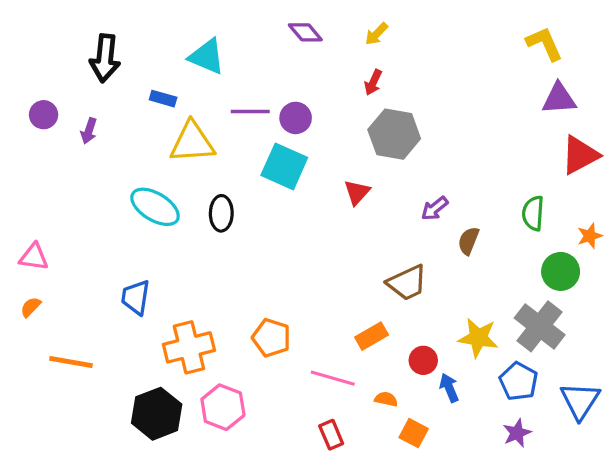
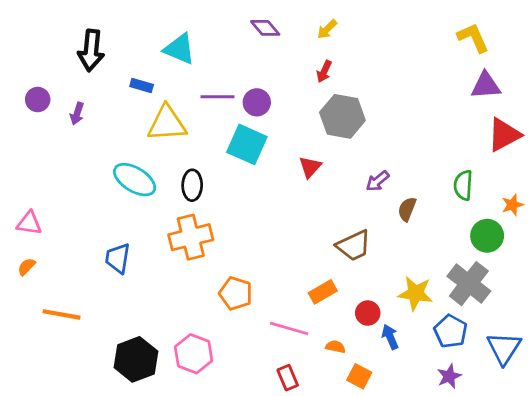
orange cross: (189, 347) -> (191, 237), moved

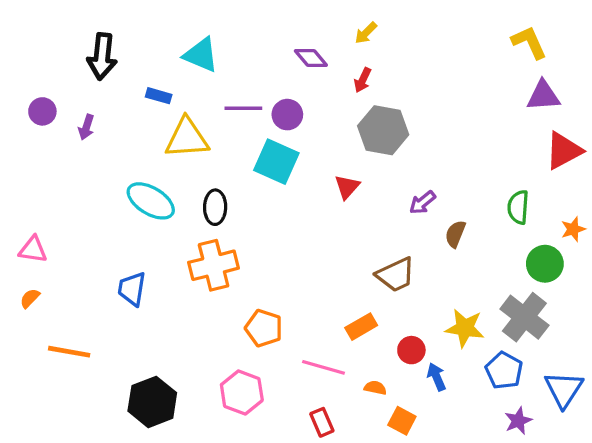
purple diamond: (265, 28) -> (311, 58), moved
pink hexagon: (194, 354) -> (242, 392), moved
purple star: (449, 376) -> (518, 421), moved

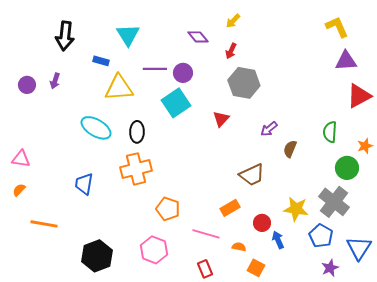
cyan triangle: (201, 55) -> (128, 35), turned 35
purple circle: (42, 111) -> (27, 85), moved
cyan square: (276, 162) -> (176, 103), turned 32

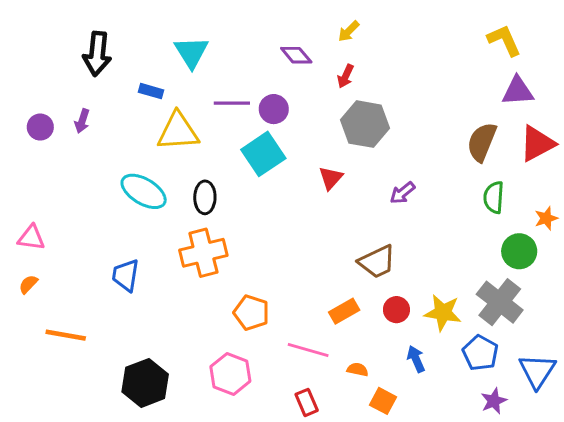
brown semicircle: (290, 149) -> (482, 142), moved, size x1.5
red circle: (262, 223) -> (396, 310), moved

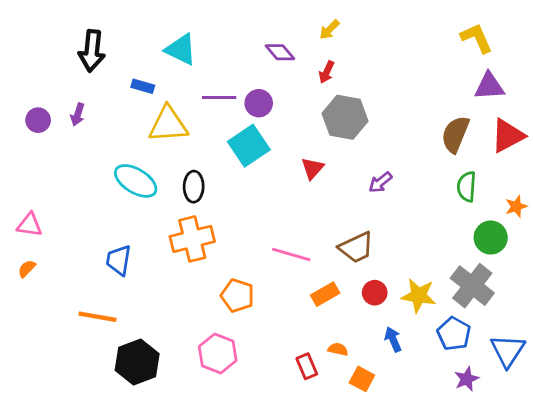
cyan triangle: (191, 52) -> (181, 49), turned -32
orange line: (66, 335) -> (97, 317), moved
pink line: (308, 350) -> (291, 255), moved
red rectangle: (307, 402) -> (307, 366), moved

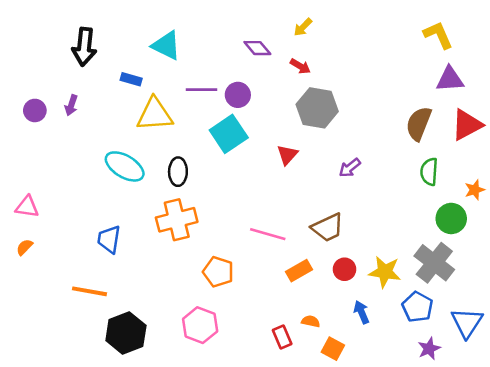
red arrow: (327, 72) -> (300, 66), turned -84

